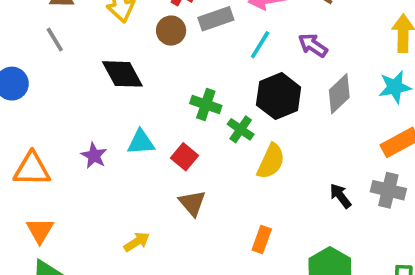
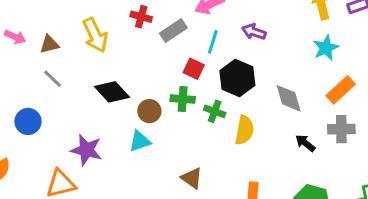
brown circle: (171, 31) -> (149, 111), moved
gray diamond: (339, 94) -> (289, 98), moved, turned -48
purple star: (94, 156) -> (86, 150), moved, size x1.5
red square: (185, 157) -> (194, 69), moved

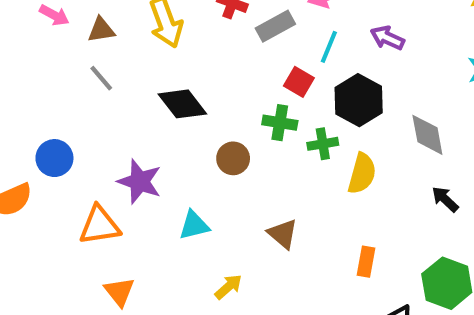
brown circle: (149, 111) -> (233, 158), moved
green cross: (215, 111) -> (323, 144), turned -35
blue circle: (28, 121) -> (54, 158), moved
cyan triangle: (140, 141) -> (194, 225), moved

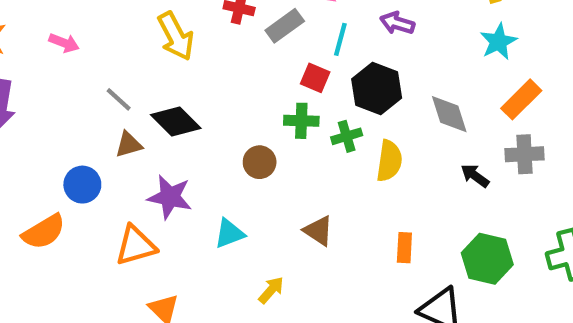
brown triangle: (101, 30) -> (129, 145), moved
black diamond: (182, 104) -> (176, 121), moved

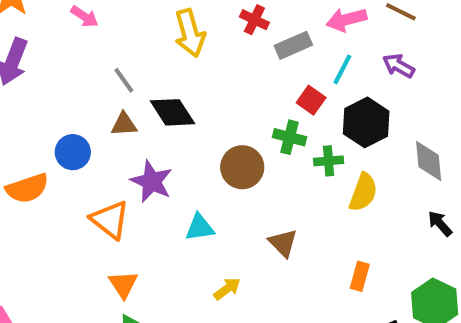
brown circle: (260, 162) -> (242, 167), size x1.4
orange triangle: (136, 246) -> (110, 220), turned 42

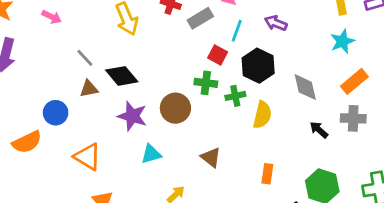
purple star: (152, 181) -> (132, 116), moved

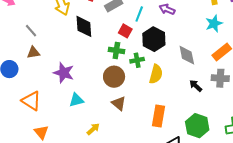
black diamond: (122, 76) -> (84, 26), moved, turned 35
brown circle: (175, 108) -> (114, 77), moved
orange rectangle: (267, 174) -> (158, 116), size x1.5

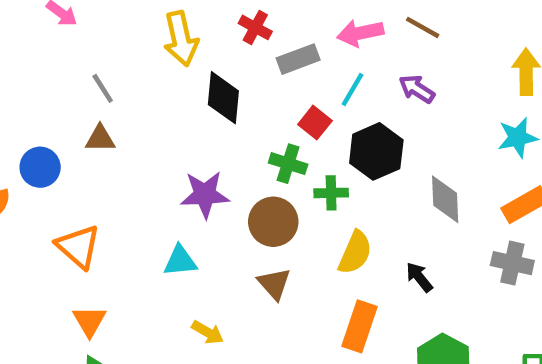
purple star: (64, 73) -> (205, 195), moved, turned -30
yellow semicircle: (156, 74) -> (355, 253), moved
black arrow: (196, 86) -> (419, 277), moved
yellow arrow: (93, 129) -> (208, 332), turned 64

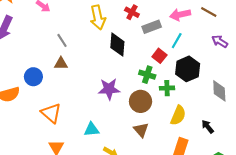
purple arrow: (417, 89) -> (220, 41), moved
cyan triangle: (180, 261) -> (92, 129), moved

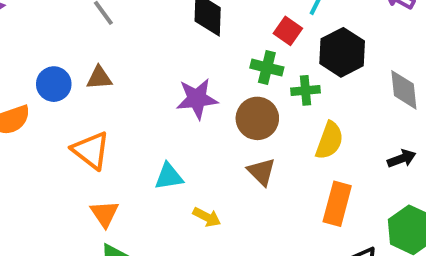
brown triangle: (61, 63) -> (99, 78), moved
black arrow: (208, 127) -> (402, 159), moved, turned 112

